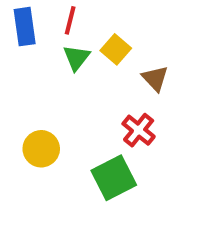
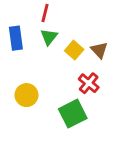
blue rectangle: (25, 27) -> (16, 38), moved
yellow square: (116, 49) -> (74, 50), moved

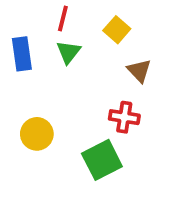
yellow square: (74, 50) -> (117, 30), moved
red cross: (89, 83) -> (124, 117), turned -30

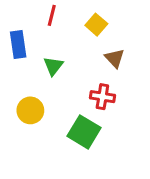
green triangle: (68, 52) -> (53, 66), moved
green square: (102, 160) -> (84, 132), turned -32

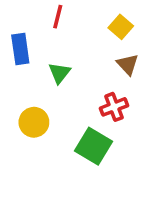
yellow square: (96, 25) -> (121, 27), moved
red cross: (102, 97) -> (114, 107), turned -30

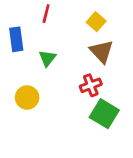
brown triangle: (128, 64) -> (102, 51), size x1.4
green square: (94, 146) -> (104, 114), moved

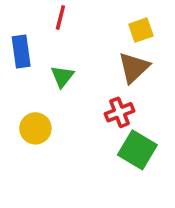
yellow square: (96, 22) -> (141, 30), moved, turned 30
brown triangle: (102, 51) -> (134, 68), turned 30

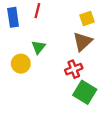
blue rectangle: (21, 52) -> (13, 17), moved
yellow circle: (35, 128) -> (21, 64), moved

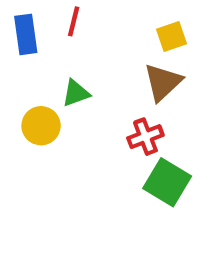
green triangle: (38, 47) -> (76, 93), turned 32

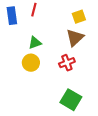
yellow circle: (41, 126) -> (31, 63), moved
green square: (167, 182) -> (71, 100), moved

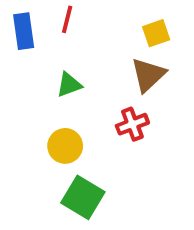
yellow circle: (31, 63) -> (65, 146), moved
green square: (71, 100) -> (83, 197), moved

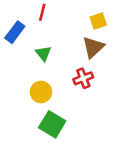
blue rectangle: (24, 31) -> (15, 32), moved, turned 45
green triangle: (69, 85) -> (43, 53), turned -49

